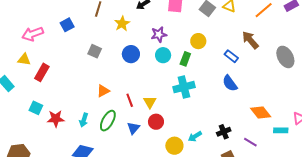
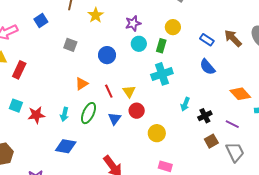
brown arrow: (250, 40) -> (233, 38), moved
blue circle: (131, 54) -> (107, 55), moved
cyan arrow: (195, 136) -> (185, 104), moved, turned -32

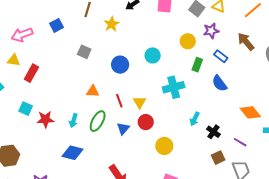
purple star: (133, 23) -> (211, 31), moved
brown arrow: (233, 38) -> (246, 42), moved
green rectangle: (161, 46) -> (197, 65), moved
orange triangle: (82, 84) -> (93, 91), turned 32
black cross: (205, 116) -> (213, 132), turned -32

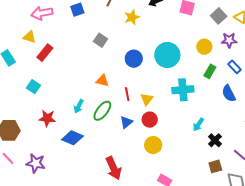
cyan circle: (153, 55) -> (167, 55), size x1.6
red star: (45, 119) -> (47, 118), moved
yellow circle: (164, 146) -> (153, 145), moved

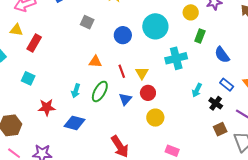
blue rectangle: (234, 67) -> (227, 85), moved

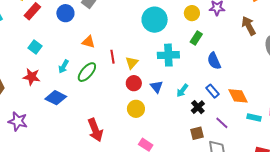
blue circle: (123, 35) -> (65, 13), moved
cyan square: (28, 78) -> (35, 47), moved
blue triangle: (125, 99) -> (157, 87), moved, turned -32

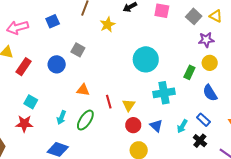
yellow circle: (192, 13) -> (210, 63), moved
red star: (32, 77) -> (24, 124), moved
blue rectangle: (212, 91) -> (203, 120), moved

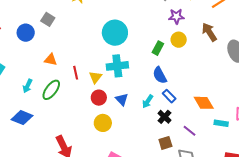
cyan cross: (164, 93) -> (117, 66), moved
blue semicircle: (210, 93) -> (160, 75), moved

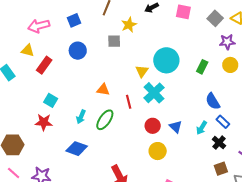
gray square: (48, 19) -> (114, 41), moved, turned -32
blue circle: (26, 33) -> (78, 51), moved
green rectangle: (158, 48) -> (202, 67), moved
cyan cross: (117, 66) -> (154, 93), moved, turned -35
yellow triangle: (95, 77) -> (142, 71), moved

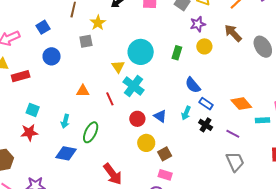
red rectangle: (44, 65) -> (21, 76), turned 48
green ellipse: (105, 120) -> (91, 132), moved
brown square: (221, 169) -> (165, 154), moved

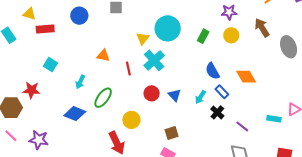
orange diamond: (241, 104) -> (246, 77), moved
red star: (29, 132) -> (31, 90), moved
yellow circle: (146, 143) -> (131, 120), moved

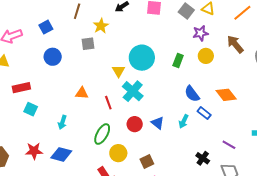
red rectangle: (45, 29) -> (21, 88), moved
red star: (31, 90) -> (34, 151), moved
green ellipse: (103, 98) -> (102, 134), moved
black cross: (217, 112) -> (203, 158), moved
brown square: (172, 133) -> (147, 161), moved

